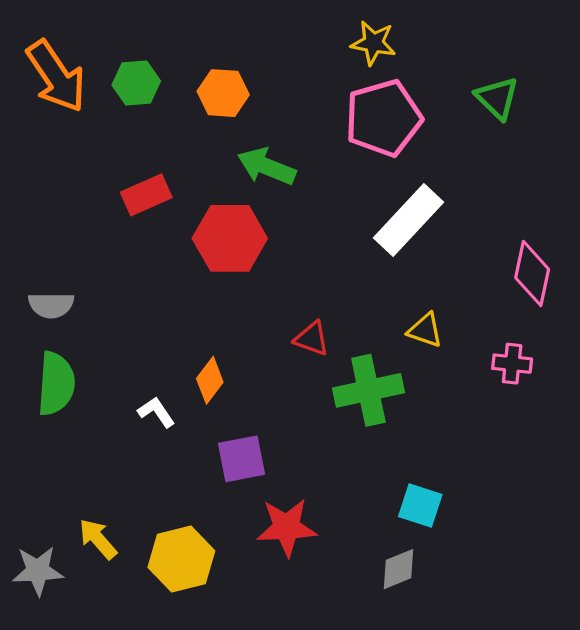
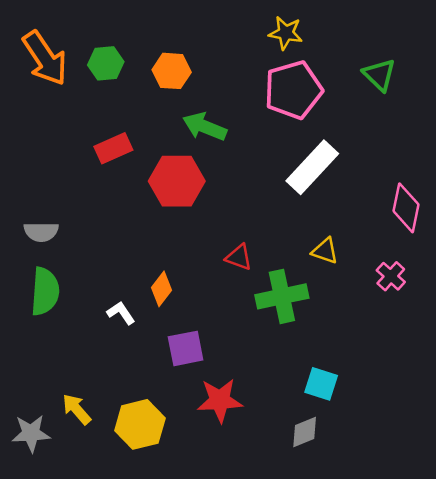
pink cross: (512, 364) -> (391, 276), turned 36

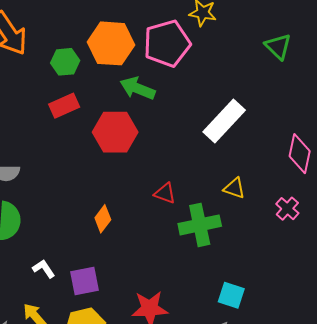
green hexagon: (106, 63) -> (65, 62), moved
orange hexagon: (172, 71) -> (111, 43), size x1.5
pink pentagon: (293, 90) -> (167, 43), moved
white L-shape: (121, 313) -> (44, 269), moved
purple square: (186, 348) -> (84, 281), moved

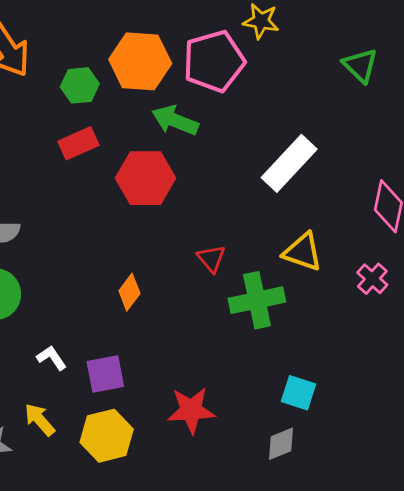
yellow triangle: (234, 188) -> (303, 252), size x1.4
red triangle: (165, 193) -> (211, 259), turned 30

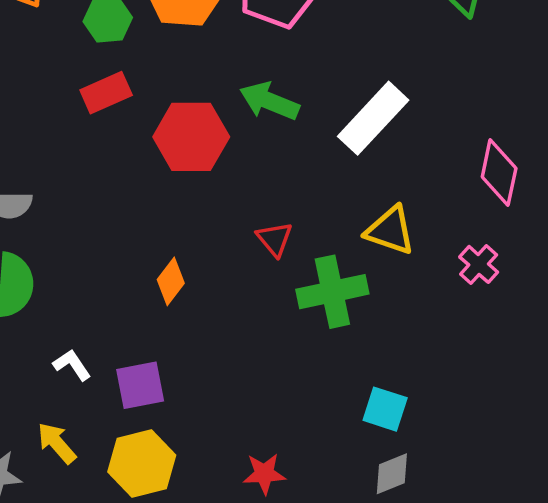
green arrow: (175, 120) -> (269, 101), moved
red star: (191, 410) -> (264, 474), moved, size x0.7
gray diamond: (281, 444) -> (392, 474), moved

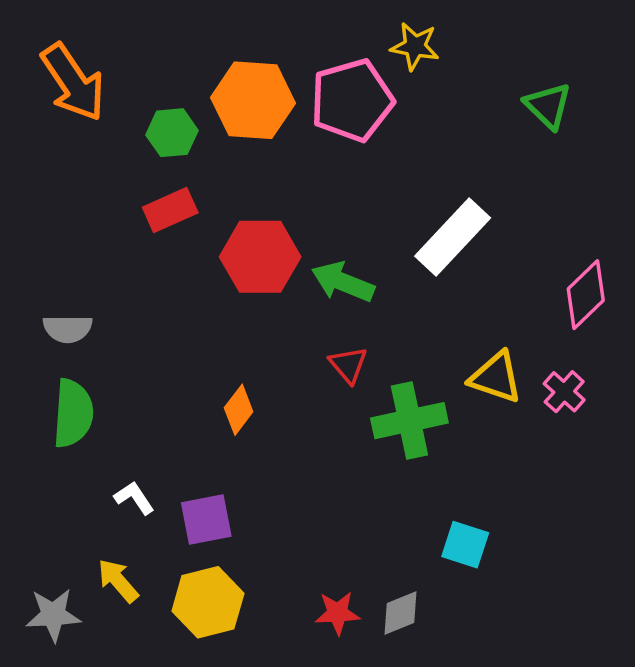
green arrow: (269, 101) -> (343, 282), moved
pink diamond: (499, 173) -> (586, 295), turned 34
yellow triangle: (390, 230) -> (496, 377), moved
gray diamond: (392, 474) -> (400, 613), moved

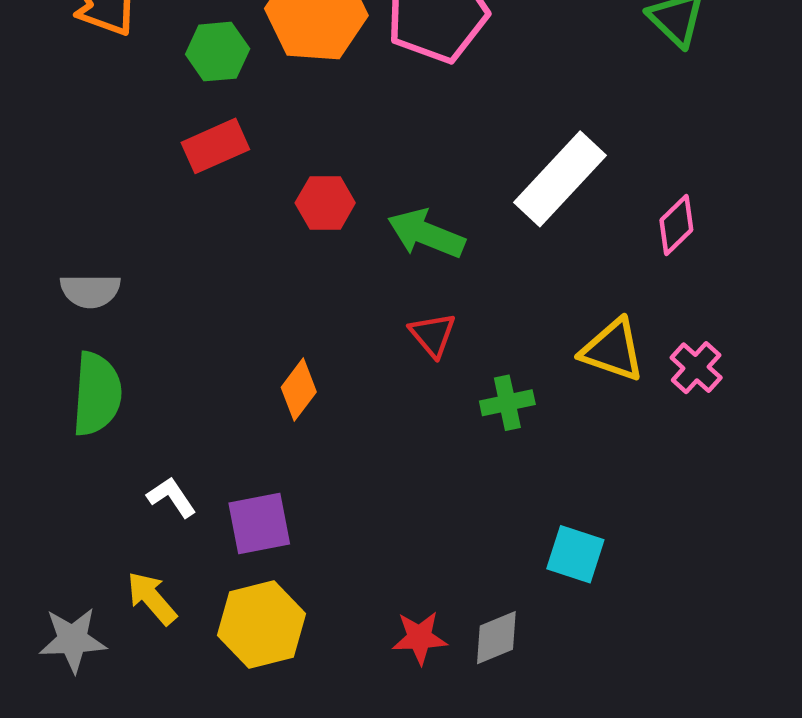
red hexagon: (260, 257) -> (325, 203), size x0.6
pink diamond: (586, 295) -> (676, 225), moved, size x0.7
green cross: (409, 421) -> (507, 403), size x0.6

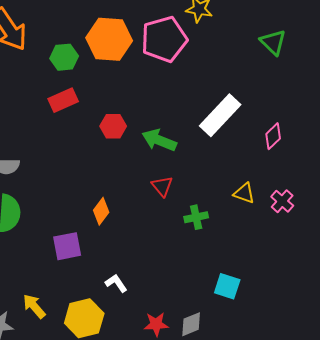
yellow triangle: (613, 350) -> (244, 193), size x0.7
white L-shape: (171, 497) -> (116, 283), moved
purple square: (259, 523) -> (67, 246), moved

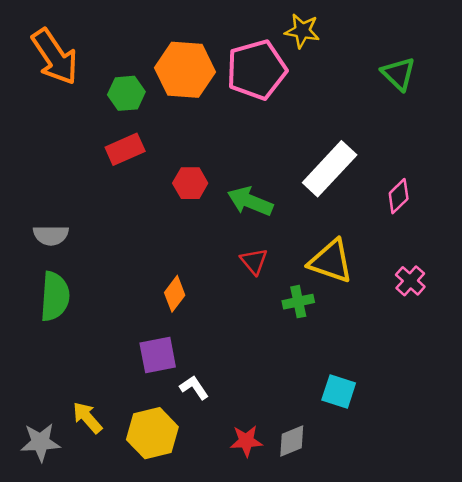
yellow triangle: (244, 193) -> (331, 261), moved, size x1.6
purple square: (67, 246) -> (158, 355), moved

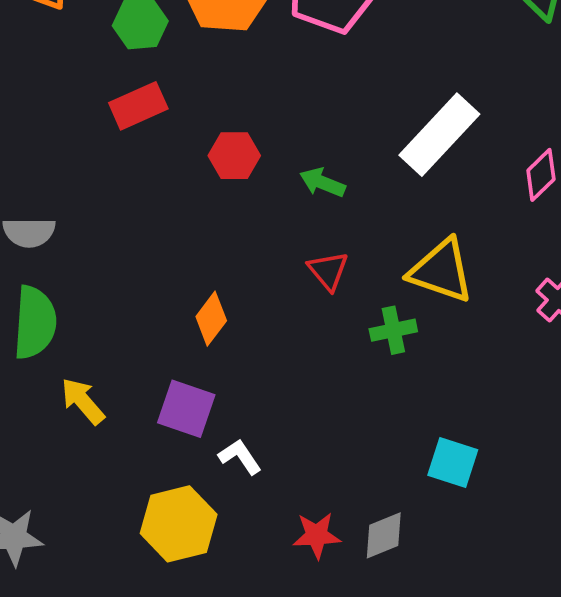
green arrow: (250, 201) -> (322, 183), size x0.7
purple square: (158, 355) -> (186, 409), turned 30
yellow arrow: (87, 418) -> (83, 401), moved

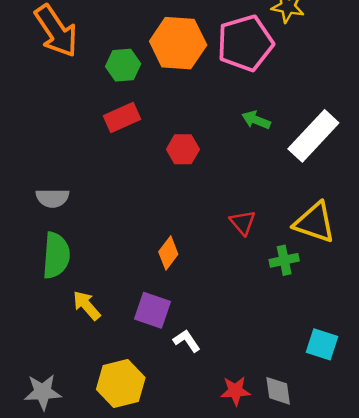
green arrow: (322, 183) -> (256, 120), moved
yellow hexagon: (179, 524) -> (121, 383), moved
gray diamond: (384, 535) -> (278, 391), turned -76

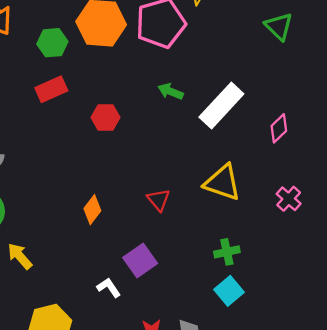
red triangle: (243, 222) -> (159, 200), moved
green cross: (284, 260) -> (227, 252), moved
purple square: (152, 310) -> (140, 261), moved, turned 36
cyan square: (322, 344) -> (229, 291), turned 32

